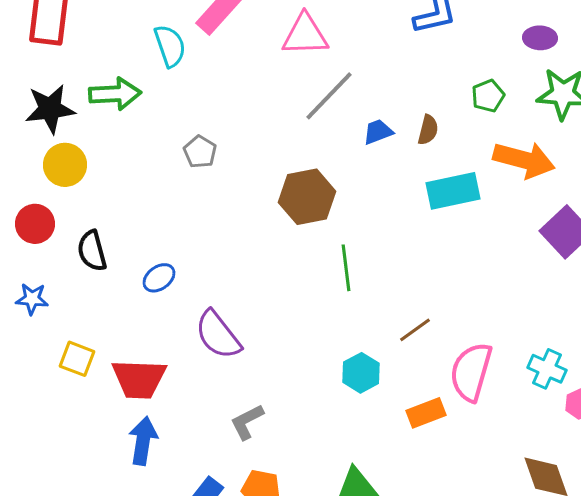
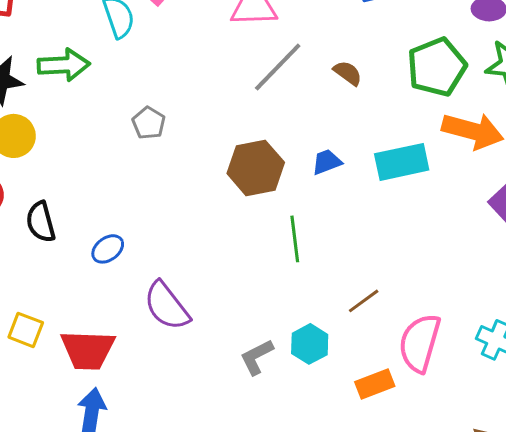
green pentagon: (488, 96) -> (437, 67), size x1.8
brown semicircle: (428, 130) -> (348, 73), moved, turned -68
blue trapezoid: (378, 132) -> (327, 162), moved
gray L-shape: (247, 422) -> (257, 357), moved

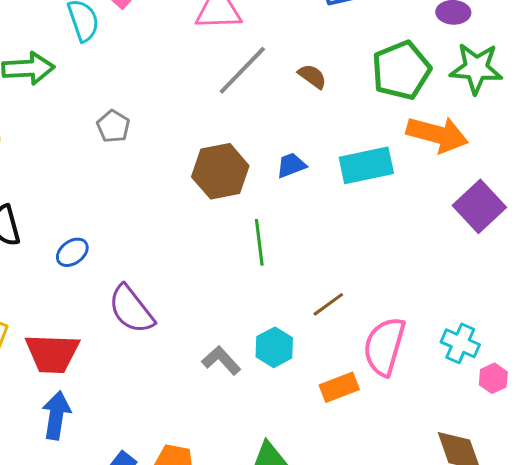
gray L-shape: (257, 357) -> (221, 360), turned 75

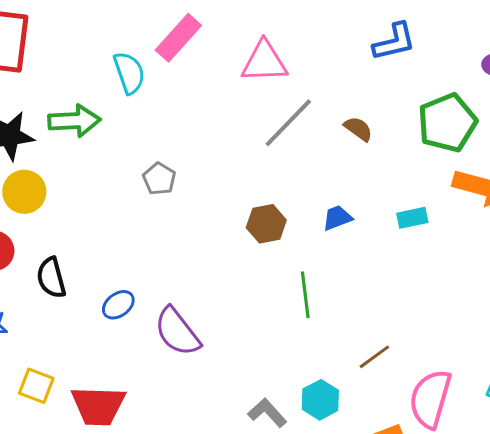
cyan rectangle: (366, 165) -> (412, 218), size x0.6
brown hexagon: (220, 171) -> (266, 224), size x0.7
purple semicircle: (131, 309) -> (177, 332), moved

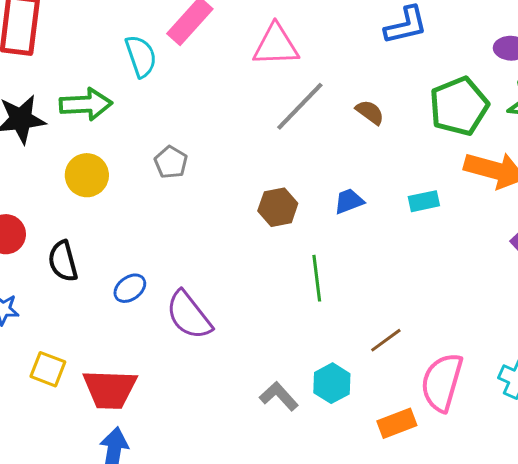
yellow circle: (24, 192) -> (87, 175), moved

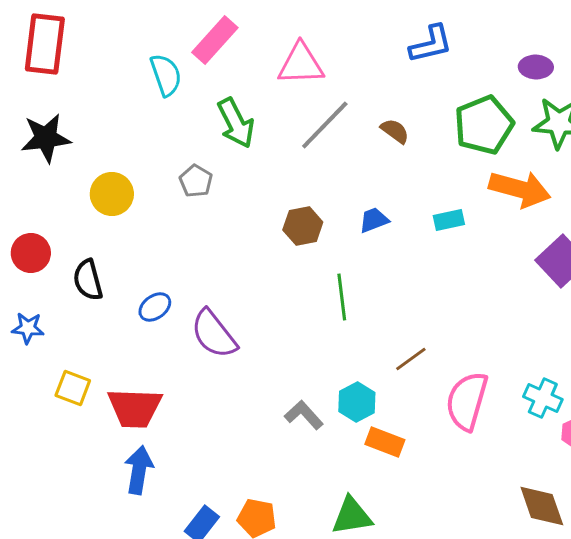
green arrow: (86, 104) -> (236, 123), moved, turned 66
orange rectangle: (397, 423) -> (385, 442), moved, turned 42

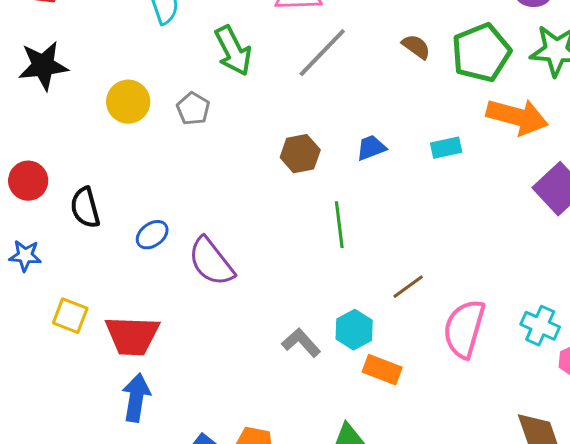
brown semicircle: (395, 131) -> (416, 47), moved
yellow circle: (112, 194) -> (128, 102), moved

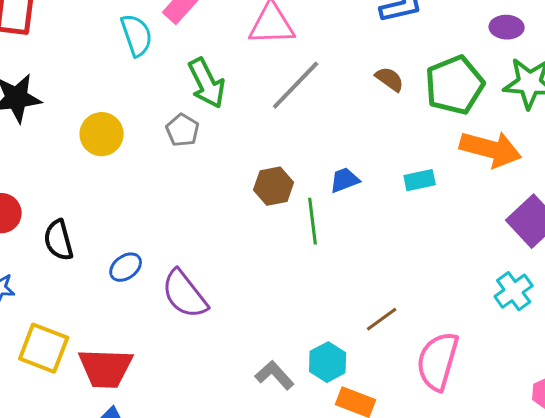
gray pentagon: (193, 109) -> (183, 130), moved
green line: (339, 225) -> (313, 221), moved
yellow square: (70, 316) -> (44, 348), size x1.4
cyan cross: (540, 326) -> (514, 291), moved, turned 30

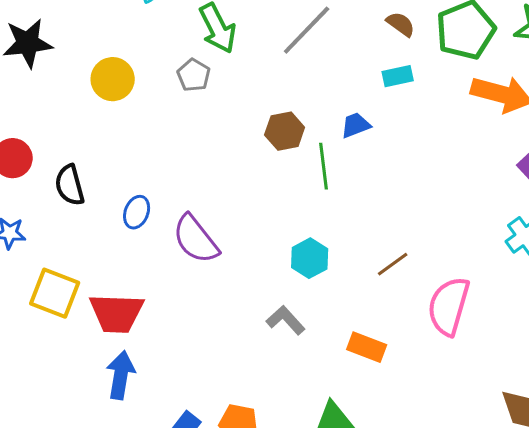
cyan rectangle: (420, 180) -> (398, 76), moved
blue ellipse: (126, 267) -> (137, 212), turned -32
cyan hexagon: (328, 362) -> (310, 258), moved

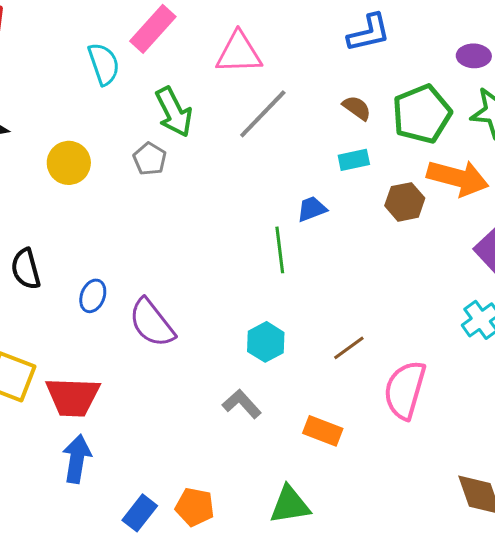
brown hexagon: (285, 131) -> (405, 202), moved

